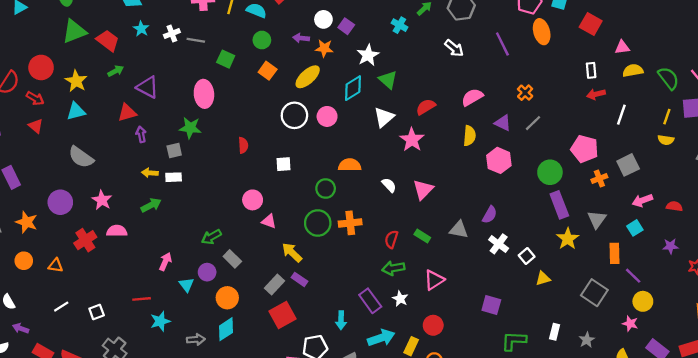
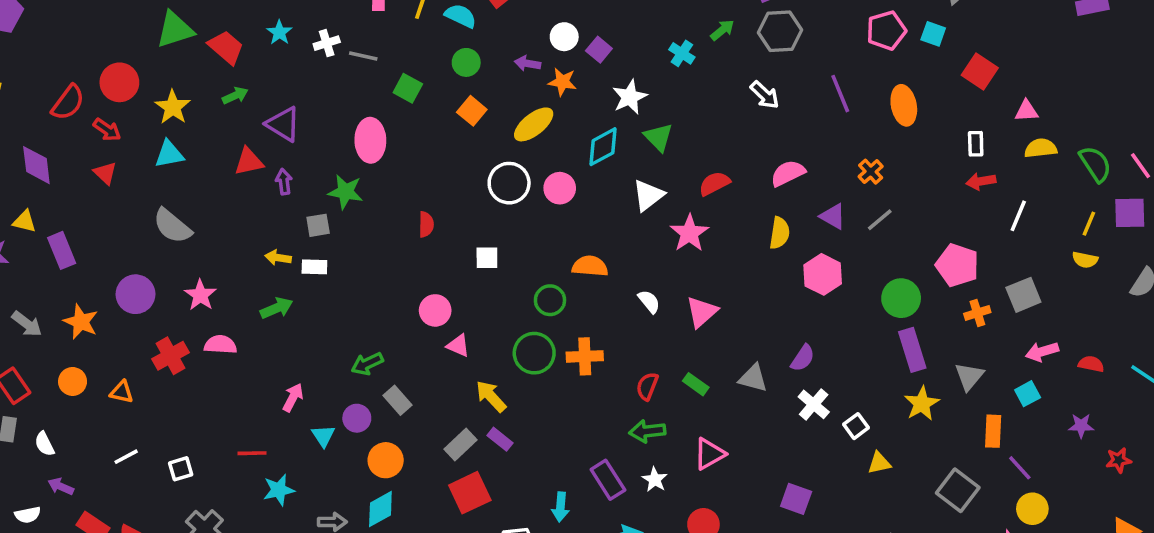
orange ellipse: (542, 32) -> (904, 105), moved
purple arrow: (141, 134) -> (284, 182), moved

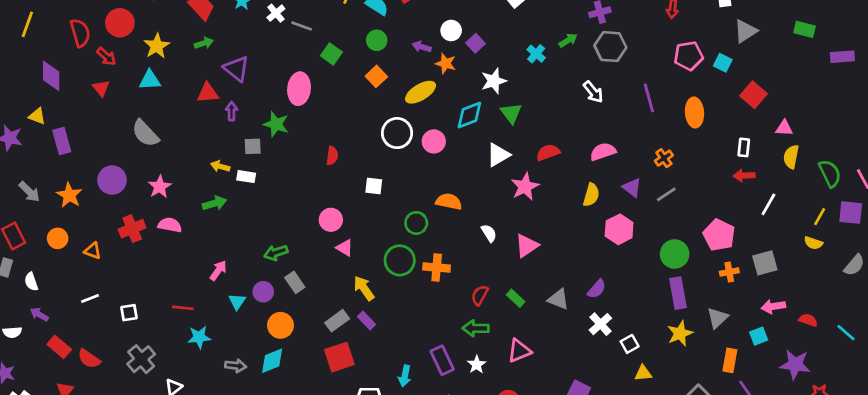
white cross: (327, 43) -> (276, 13), turned -30
red semicircle: (68, 103) -> (80, 33), turned -60
yellow semicircle: (1041, 148) -> (791, 157), turned -80
purple star: (1081, 426) -> (795, 365), size x1.6

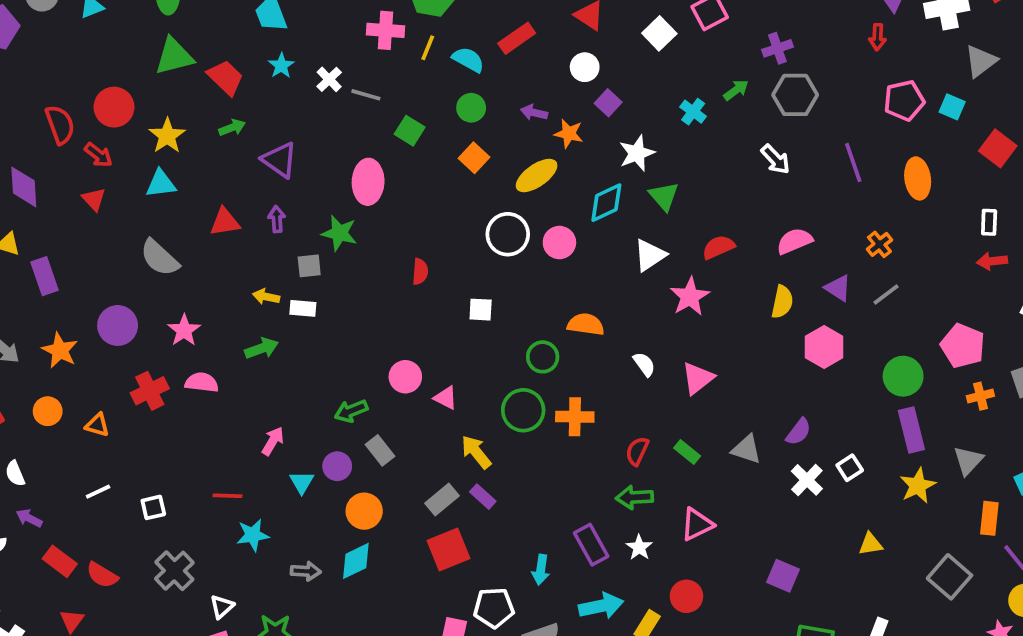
white circle: (451, 30) -> (585, 67), moved
red triangle: (208, 93) -> (225, 222), moved
pink circle: (331, 220) -> (405, 377), moved
white square: (630, 344) -> (850, 468), moved

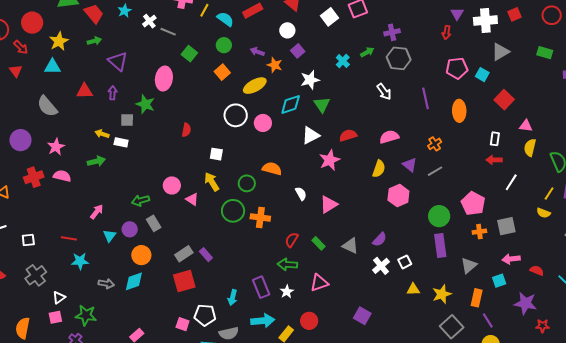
yellow arrow: (476, 452) -> (212, 182), moved
yellow star: (918, 486) -> (442, 294), moved
yellow triangle: (871, 544) -> (413, 289), moved

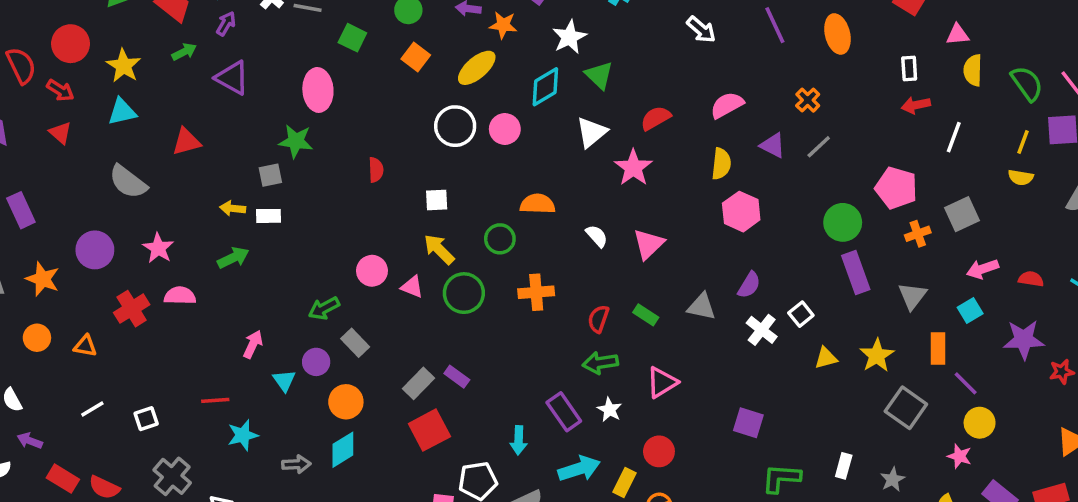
purple arrow: (113, 93) -> (226, 24), moved, turned 40
pink hexagon: (398, 196) -> (741, 212), moved
green circle: (233, 211) -> (464, 293), moved

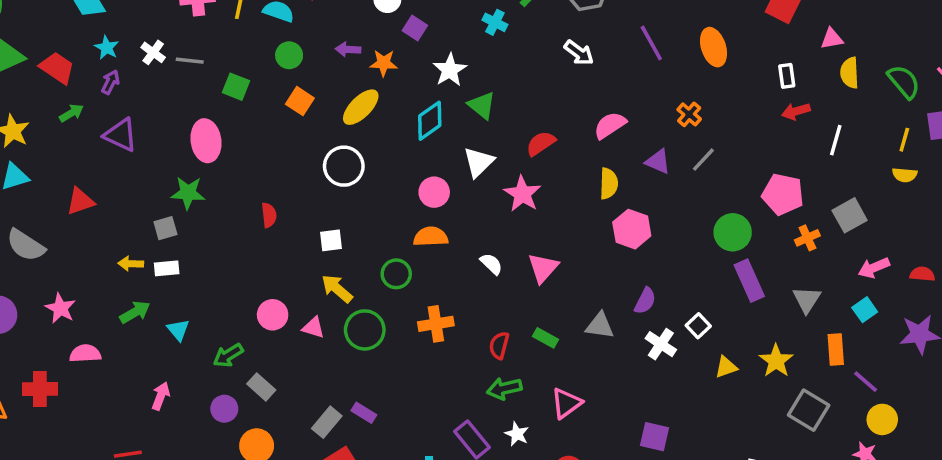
pink circle: (505, 129) -> (434, 192), moved
red cross: (132, 309) -> (40, 389), moved, turned 36
cyan triangle: (284, 381) -> (178, 330), moved

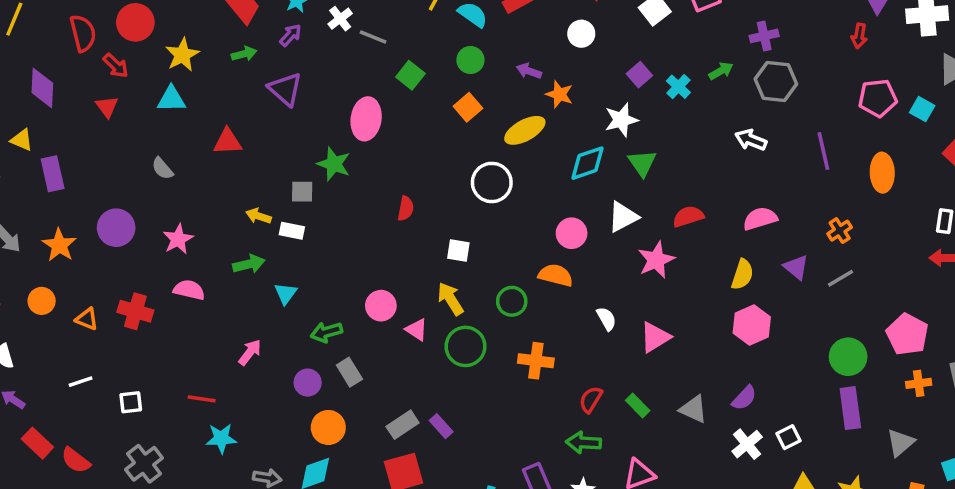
purple square: (415, 28) -> (639, 75), moved
white arrow: (579, 53) -> (751, 140), turned 148
gray semicircle: (26, 245) -> (162, 168), size x0.6

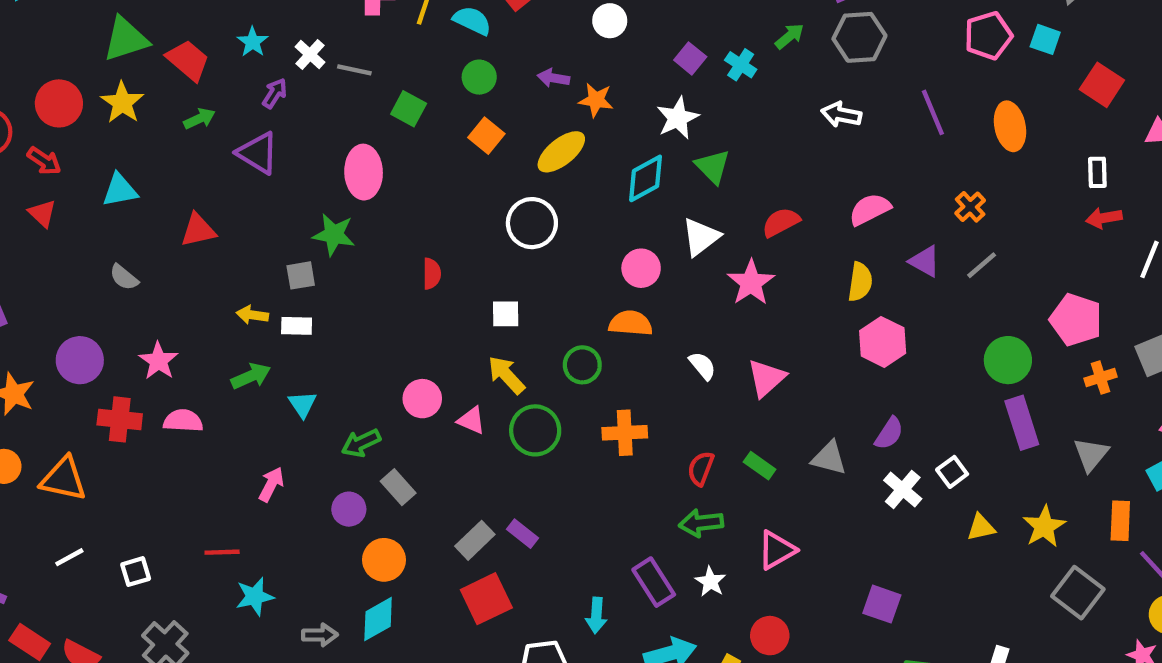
purple arrow: (290, 35) -> (275, 93), moved
yellow star: (182, 55) -> (122, 103), moved
red cross: (135, 311) -> (120, 419), moved
orange triangle: (87, 319) -> (64, 479), size x1.6

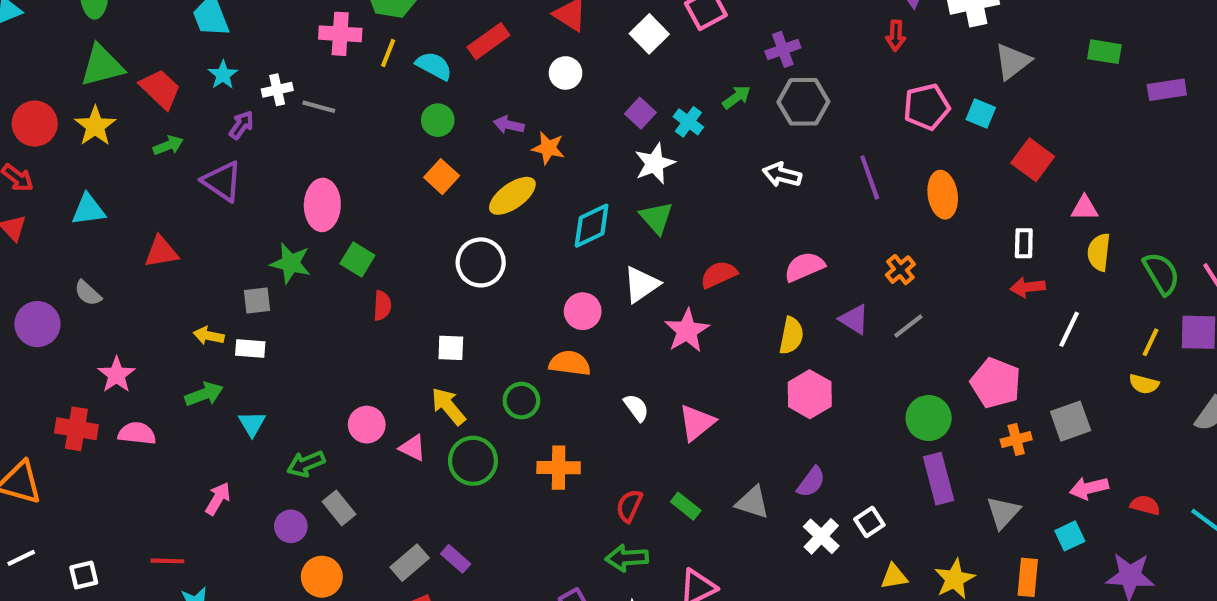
white cross: (310, 54) -> (277, 90), turned 32
green square: (409, 109) -> (357, 259), moved
white star: (678, 118) -> (655, 163), moved
purple circle: (80, 360) -> (37, 324), moved

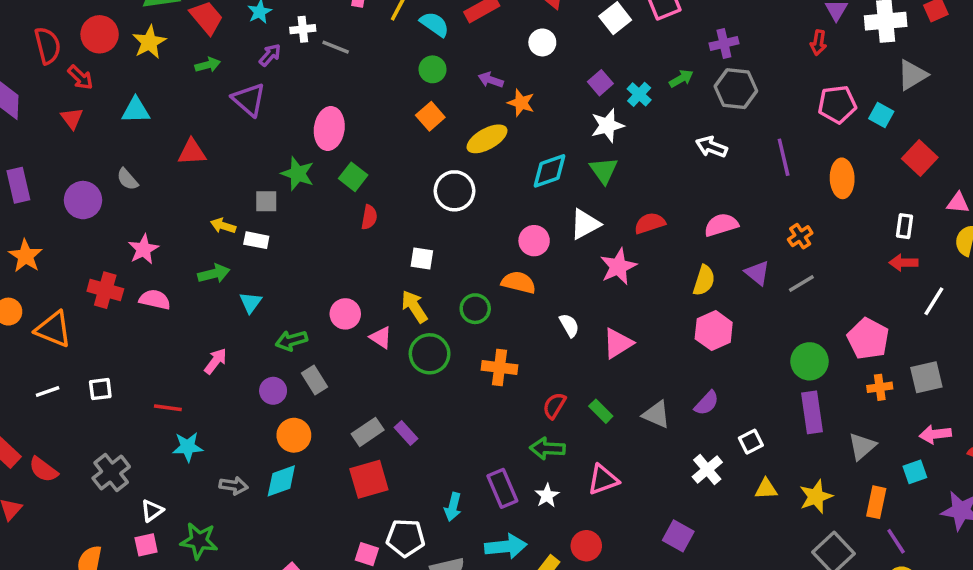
white cross: (821, 536) -> (707, 470), moved
white square: (84, 575) -> (100, 389), moved

